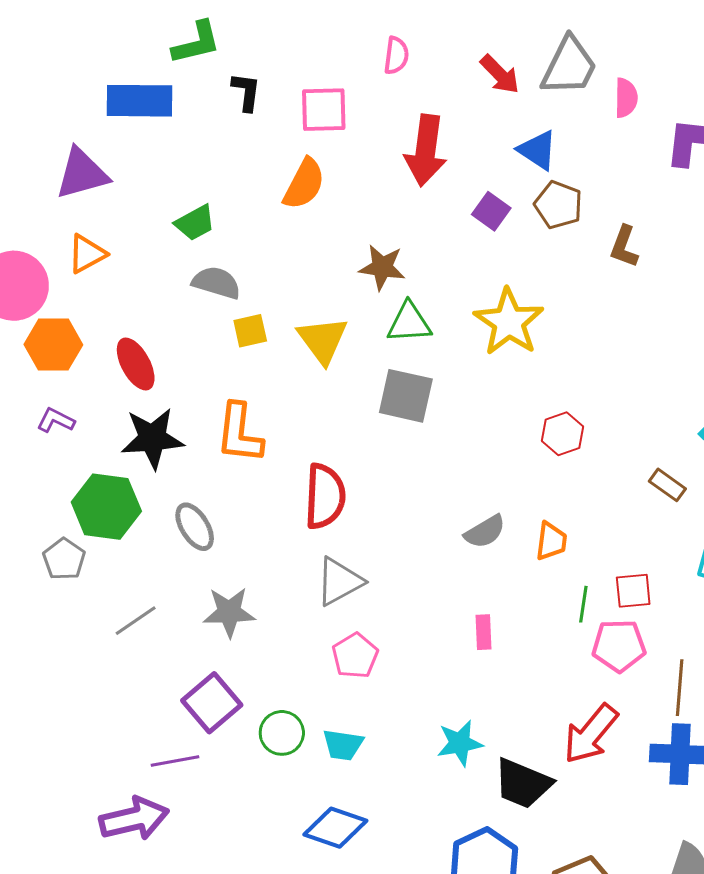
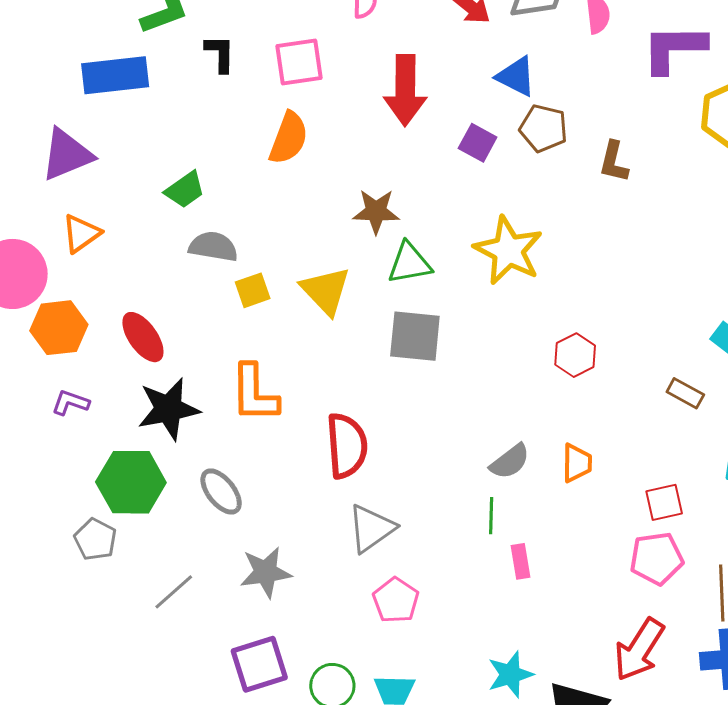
green line: (583, 604) -> (491, 516), moved
purple square: (212, 703) -> (259, 664), turned 30

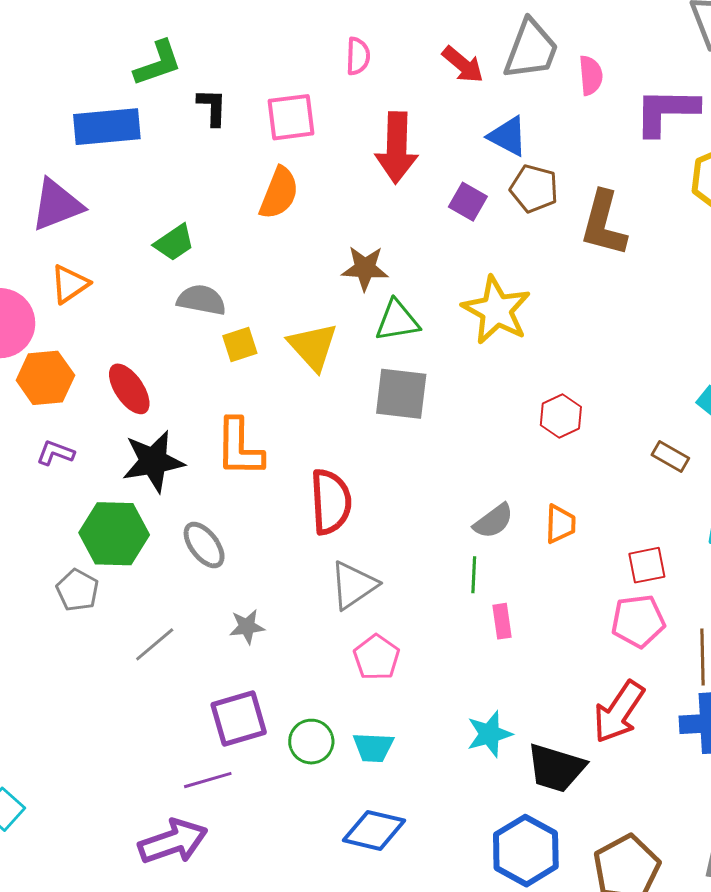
brown L-shape: (614, 162) -> (604, 224), size x1.6
gray star: (266, 572) -> (247, 627), size x0.7

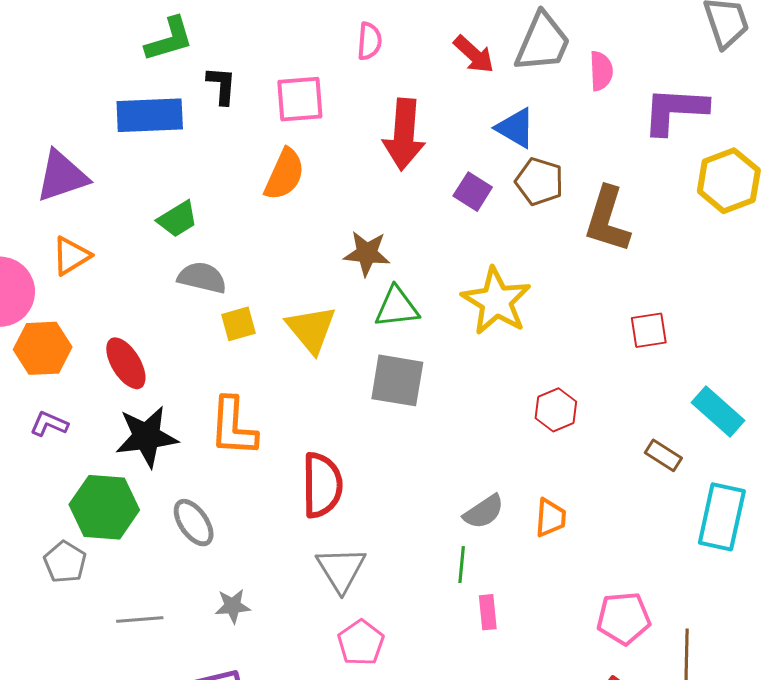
blue rectangle: (107, 127) -> (150, 115), moved
red square: (647, 565) -> (649, 330), moved
gray triangle: (354, 585) -> (341, 569), turned -30
gray line: (155, 644) -> (140, 620), turned 33

